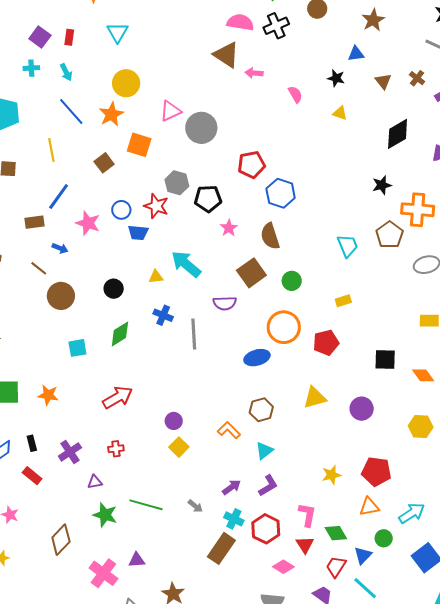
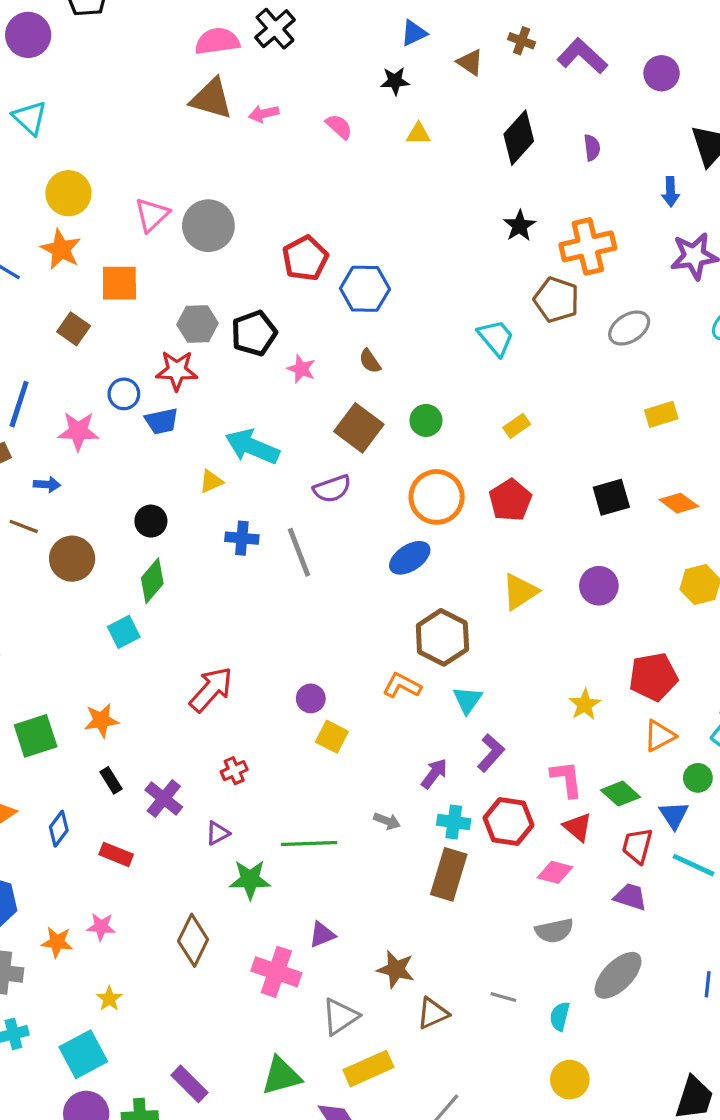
brown semicircle: (270, 236) -> (370, 361), size x0.6
green diamond: (120, 334) -> (152, 581), moved
brown hexagon: (261, 410) -> (442, 637), size x1.4
black rectangle: (32, 443) -> (111, 780), moved

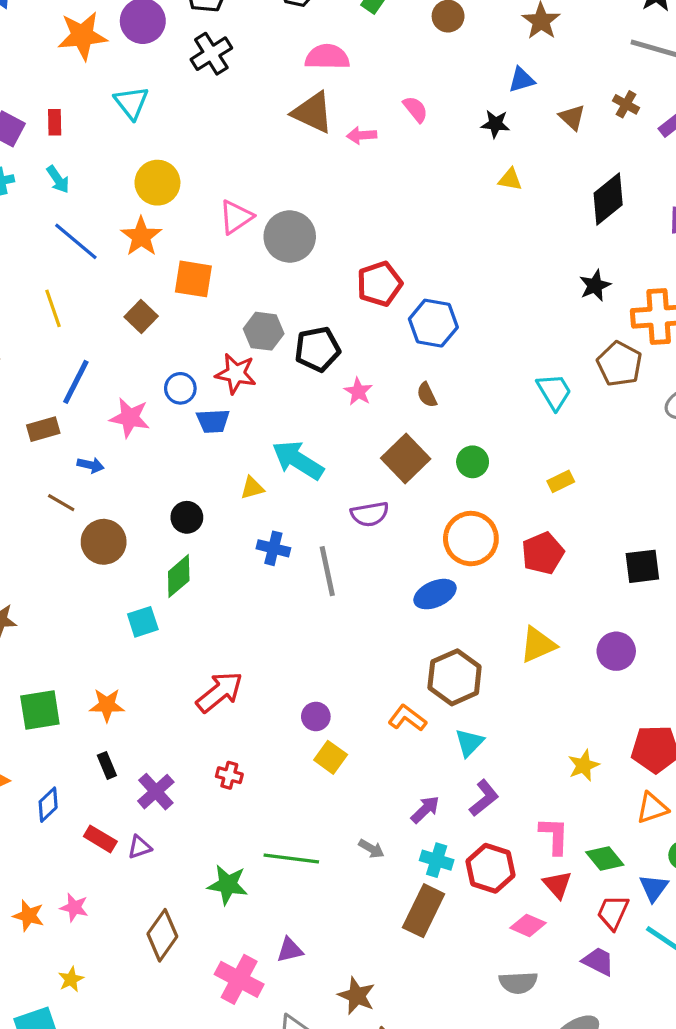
black cross: (275, 29) -> (211, 54), moved
pink semicircle: (339, 127) -> (415, 109), moved
red cross: (234, 771) -> (229, 775), turned 30
purple triangle: (218, 833) -> (140, 847), moved

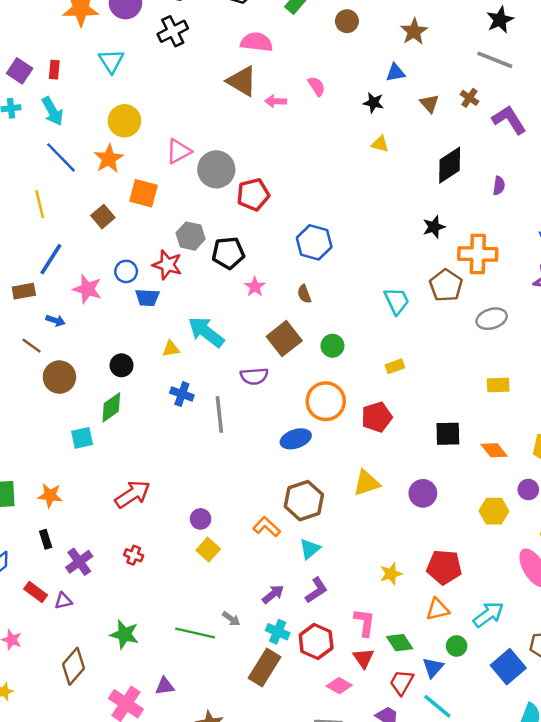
cyan arrow: (58, 179) -> (53, 111), size x1.4
red pentagon: (379, 284) -> (253, 195), moved
green line: (291, 859) -> (195, 633), moved

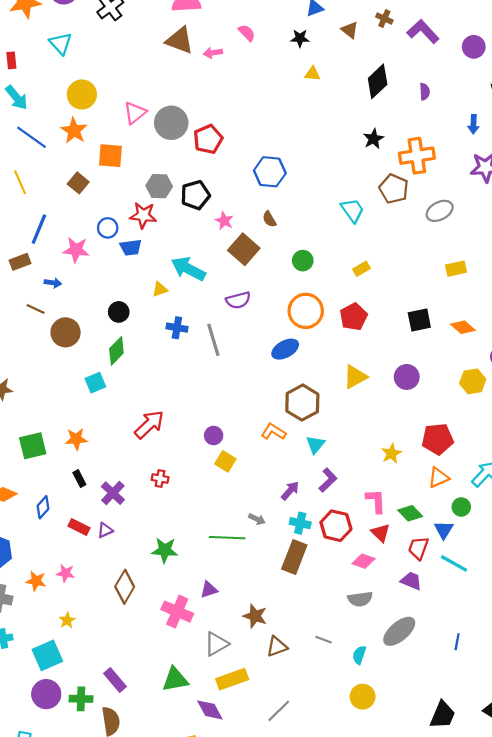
brown square: (284, 339) -> (244, 249), moved

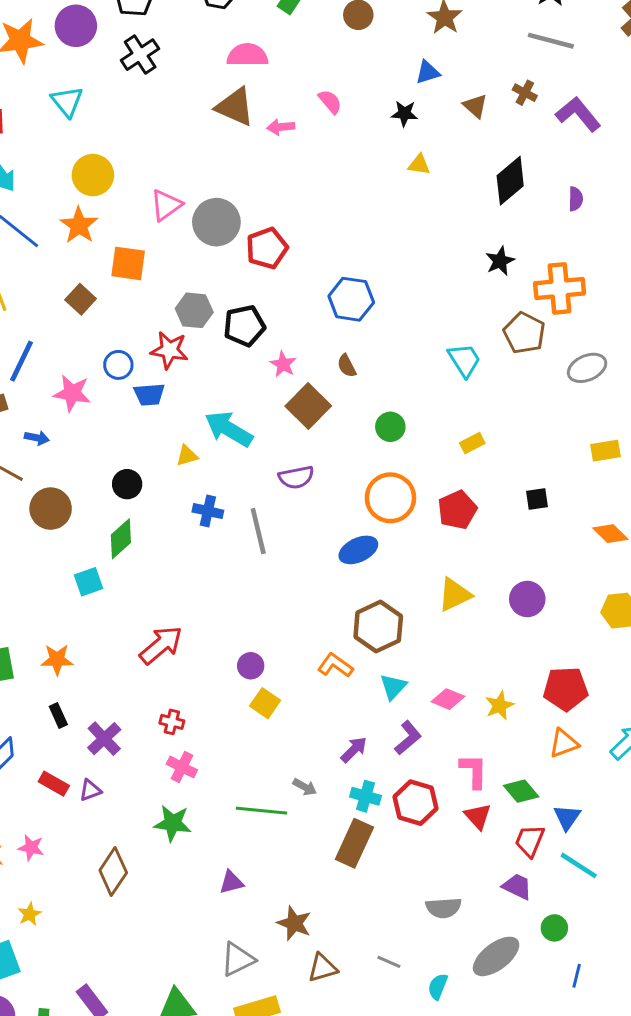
black square: (419, 320) -> (537, 499), moved, size x0.7
green circle: (461, 507) -> (554, 928), moved
pink diamond: (363, 561) -> (448, 699), moved
pink cross: (177, 612) -> (182, 767), moved, size x0.7

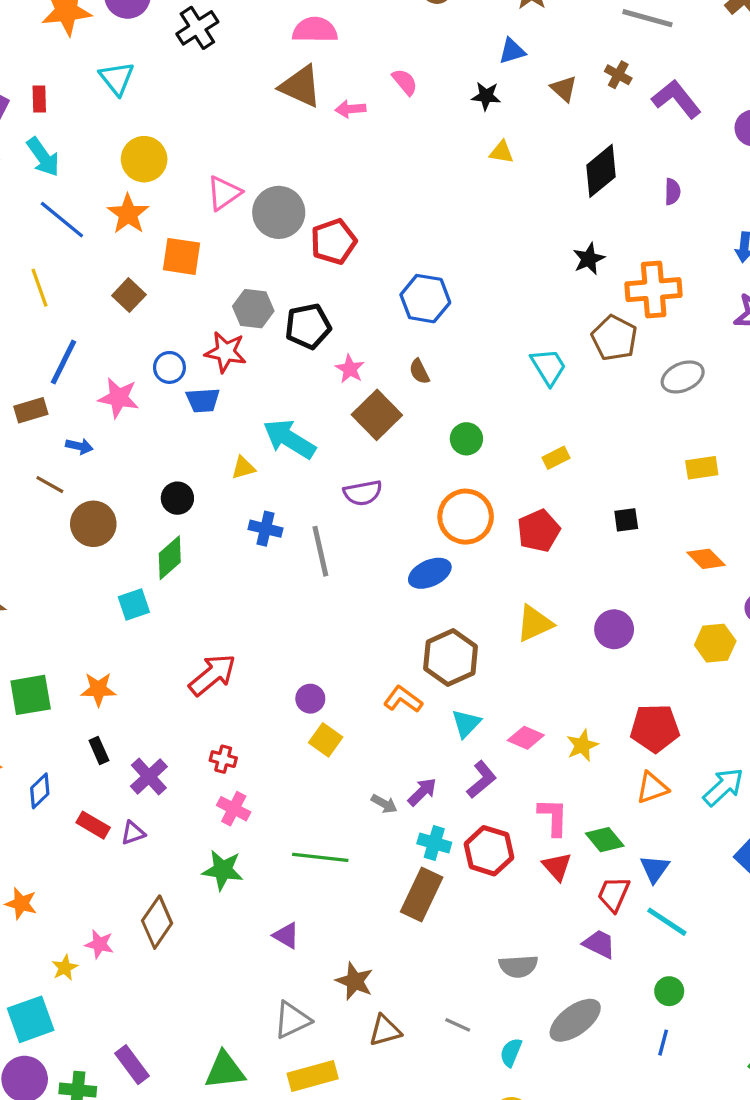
gray arrow: (305, 787) -> (384, 804), moved
pink star: (31, 848) -> (99, 944), moved
purple triangle: (231, 882) -> (286, 936), turned 44
green circle: (554, 928) -> (669, 991), moved

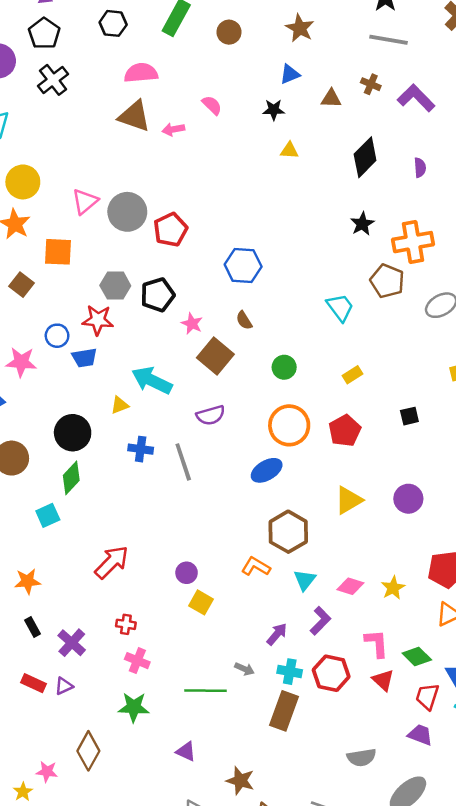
brown triangle: (564, 89) -> (331, 98), turned -35
black circle: (177, 498) -> (73, 433), size x1.5
gray arrow: (384, 804) -> (244, 669), moved

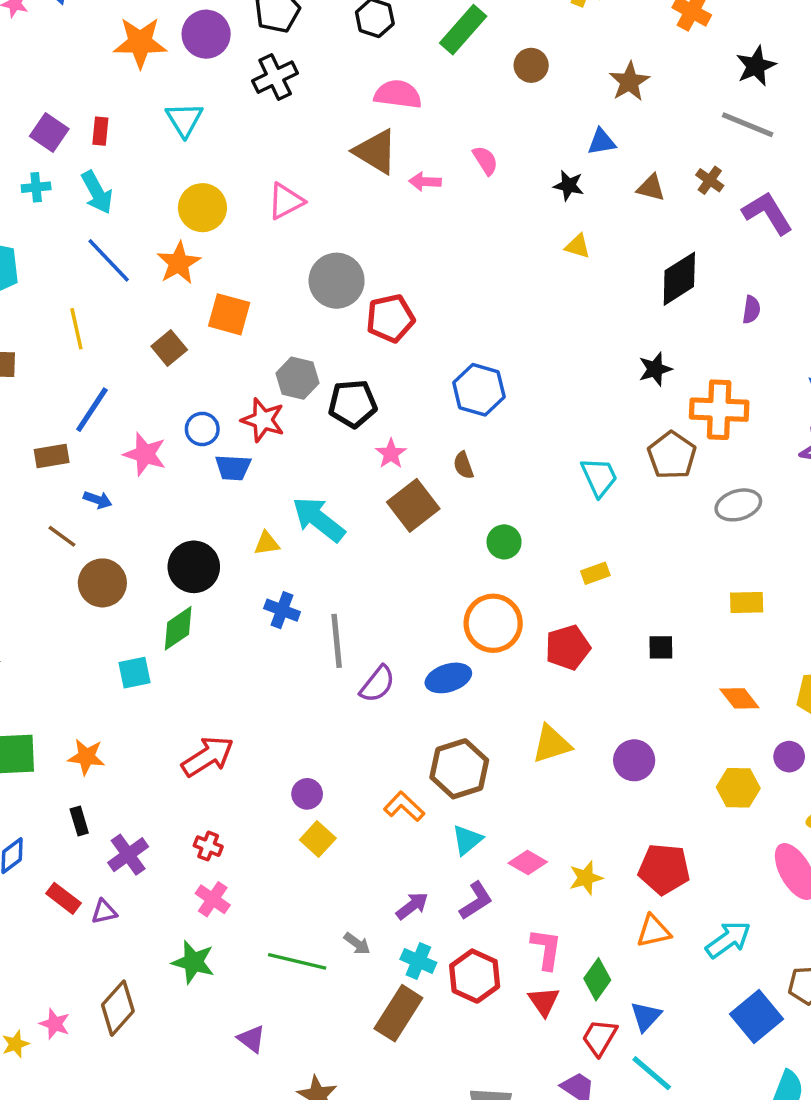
pink triangle: (85, 201) -> (286, 201), moved
purple semicircle: (211, 415) -> (377, 684), moved, turned -48
green diamond: (417, 656) -> (597, 979), turned 68

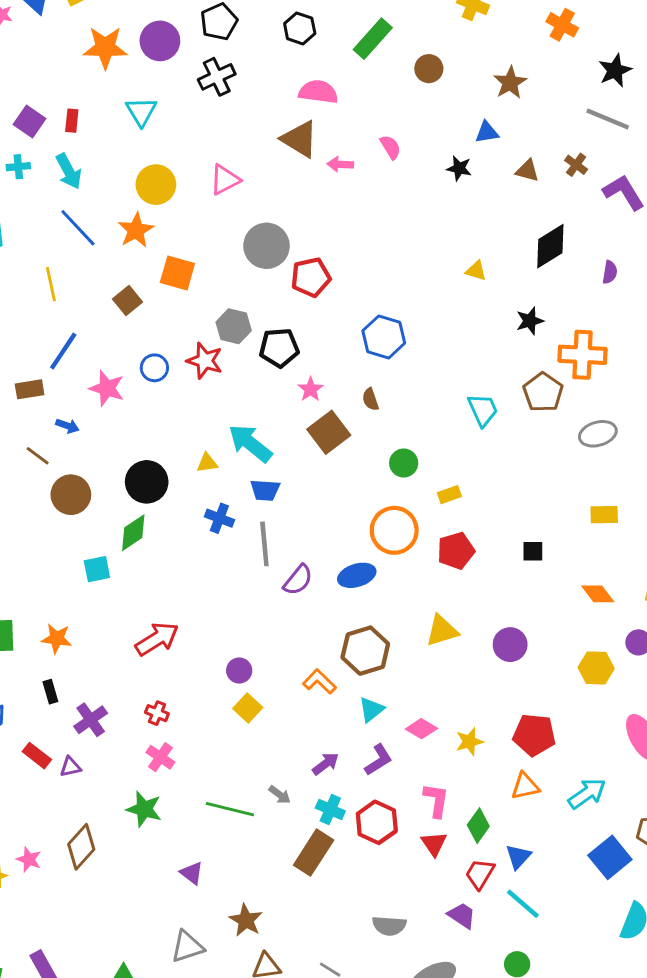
yellow triangle: (578, 246) -> (476, 271), moved
blue trapezoid: (233, 468) -> (265, 490), moved
yellow rectangle: (595, 573) -> (449, 495), moved

